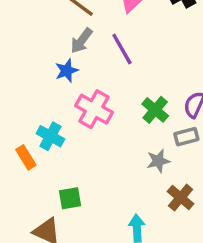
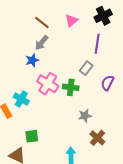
purple line: (122, 49) -> (97, 44), moved, turned 36
green cross: (155, 110) -> (71, 87), moved, turned -35
gray rectangle: (186, 137) -> (86, 68), moved, turned -40

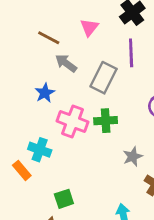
gray arrow: (42, 43) -> (66, 63), moved, turned 98
gray rectangle: (86, 68) -> (104, 78), moved, size x1.5

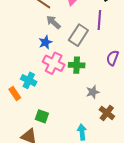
blue star: (45, 93) -> (45, 42), moved
green square: (64, 199) -> (42, 116), turned 32

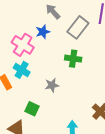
pink cross: (54, 63) -> (23, 45), moved
gray star: (93, 92) -> (52, 85), moved

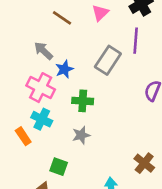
gray arrow: (53, 12) -> (43, 51), moved
green cross: (73, 59) -> (83, 101), moved

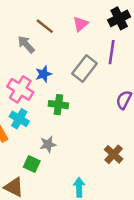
gray arrow: (43, 51) -> (26, 44), moved
gray star: (81, 135) -> (48, 144), moved
brown cross: (144, 163) -> (114, 154), moved

